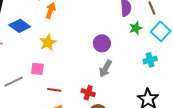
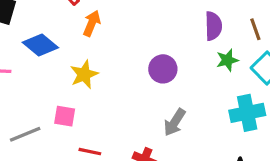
purple circle: (102, 43) -> (163, 69), moved
cyan cross: (150, 60) -> (247, 113), size x1.5

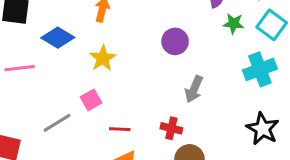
green star: (227, 60) -> (234, 24), turned 30
pink square: (65, 116) -> (91, 100), turned -30

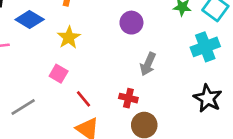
pink square: (91, 100) -> (59, 74), turned -30
gray line: (57, 123) -> (23, 107), moved
red line: (120, 129) -> (84, 99), turned 48

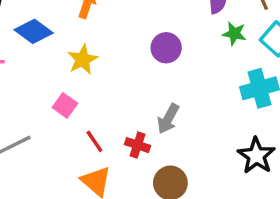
gray arrow: (148, 64) -> (168, 119), moved
red cross: (128, 98) -> (137, 145), moved

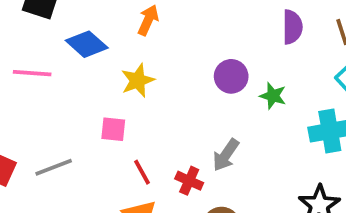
green star: (234, 34) -> (273, 96), moved
pink square: (65, 105) -> (113, 129), turned -35

